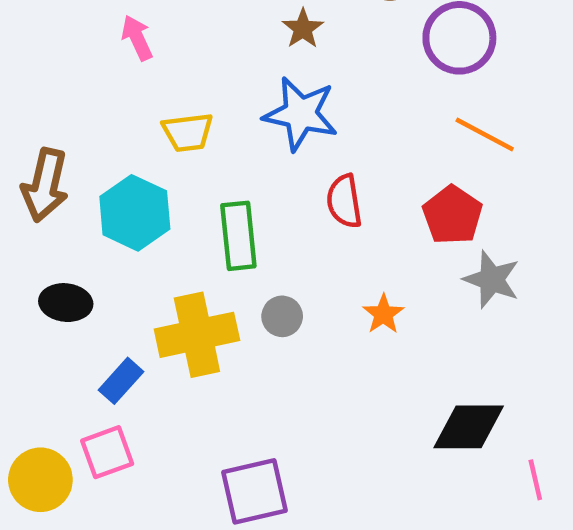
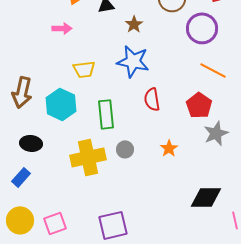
pink arrow: (137, 38) -> (62, 28), turned 114
gray star: (492, 280) -> (216, 133), turned 30
blue rectangle: (121, 381) -> (21, 177), moved
pink square: (107, 452) -> (55, 223), moved

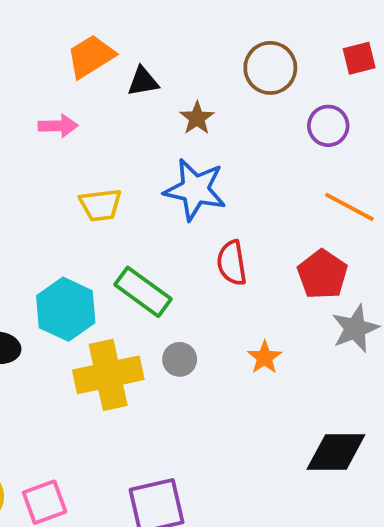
purple circle: (202, 28) -> (328, 126), size x0.7
cyan hexagon: (61, 104) -> (66, 309), moved
green rectangle: (106, 114) -> (143, 292), turned -48

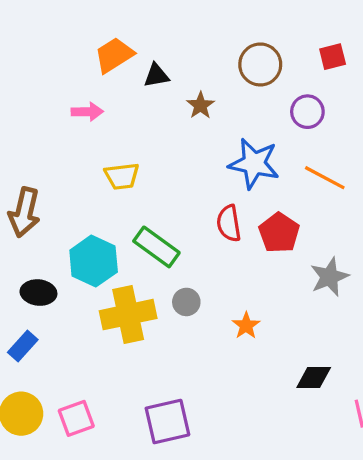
blue star: (195, 190) -> (254, 164), moved
red pentagon: (322, 274) -> (279, 233), moved
orange star: (265, 357) -> (246, 326), moved
black diamond: (336, 452) -> (314, 377), size x0.7

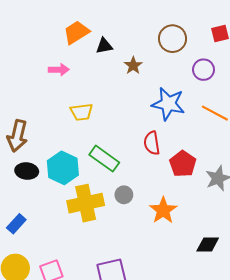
red pentagon: (279, 233) -> (183, 164), moved
black ellipse: (38, 293) -> (27, 171), moved
orange star: (246, 326) -> (163, 210), size x1.5

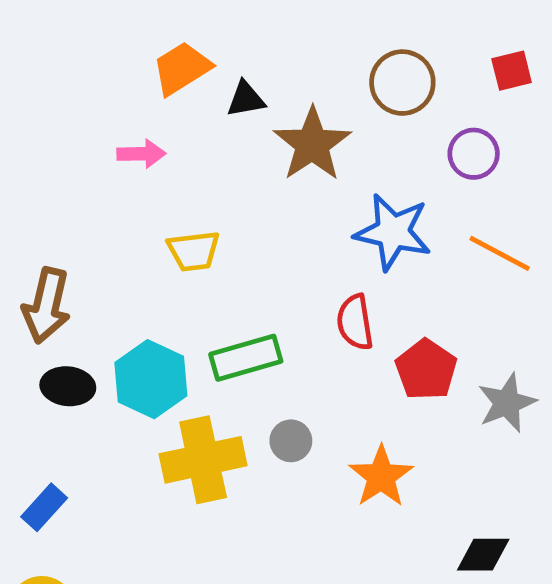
brown star: (133, 66) -> (312, 144), size x1.8
green rectangle: (104, 159) -> (246, 358), turned -52

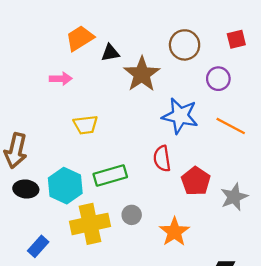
blue rectangle: (44, 507) -> (38, 246), moved

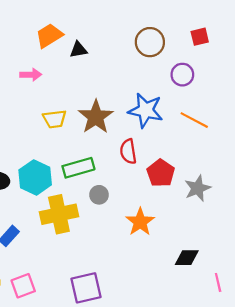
brown star: (142, 74) -> (96, 117), moved
gray circle: (132, 215) -> (99, 195), moved

